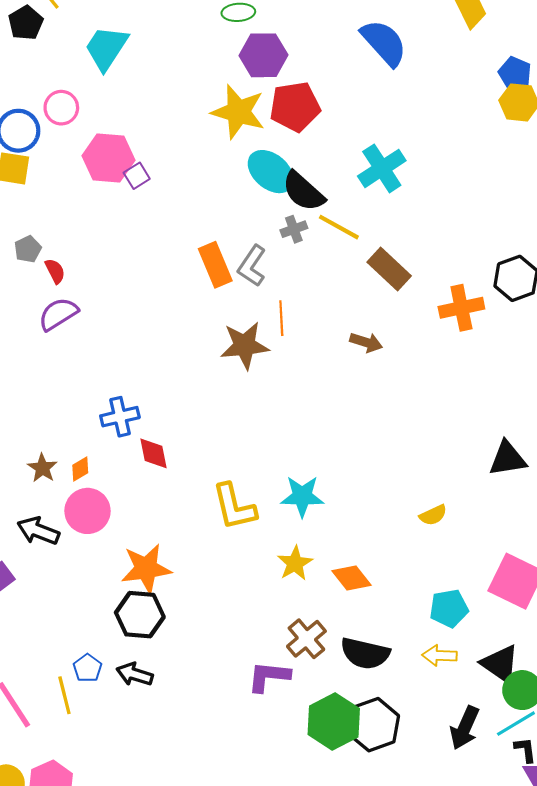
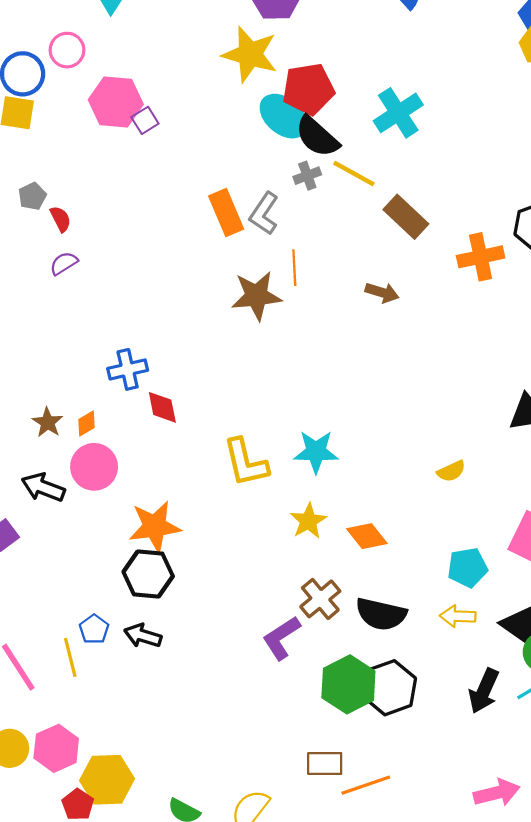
red pentagon: (295, 107) -> (308, 89), moved
purple semicircle: (58, 314) -> (64, 263), size x0.7
purple L-shape: (269, 676) -> (281, 638), turned -39

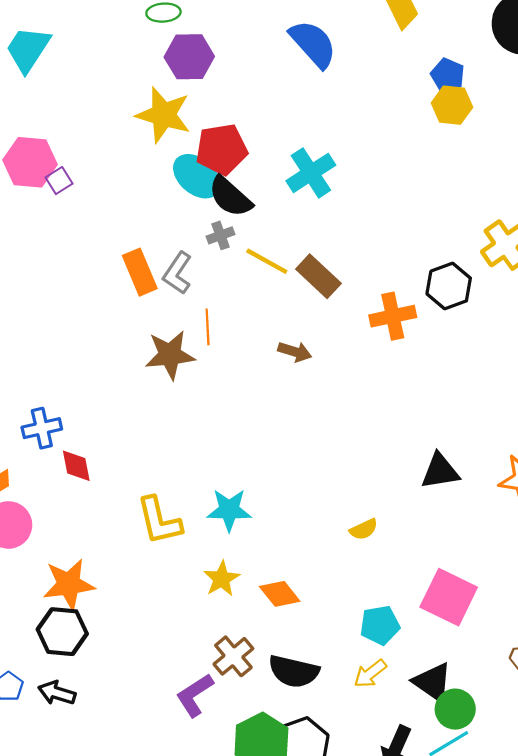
yellow line: (354, 173) -> (267, 261), moved
yellow arrow: (458, 616) -> (370, 674), turned -40

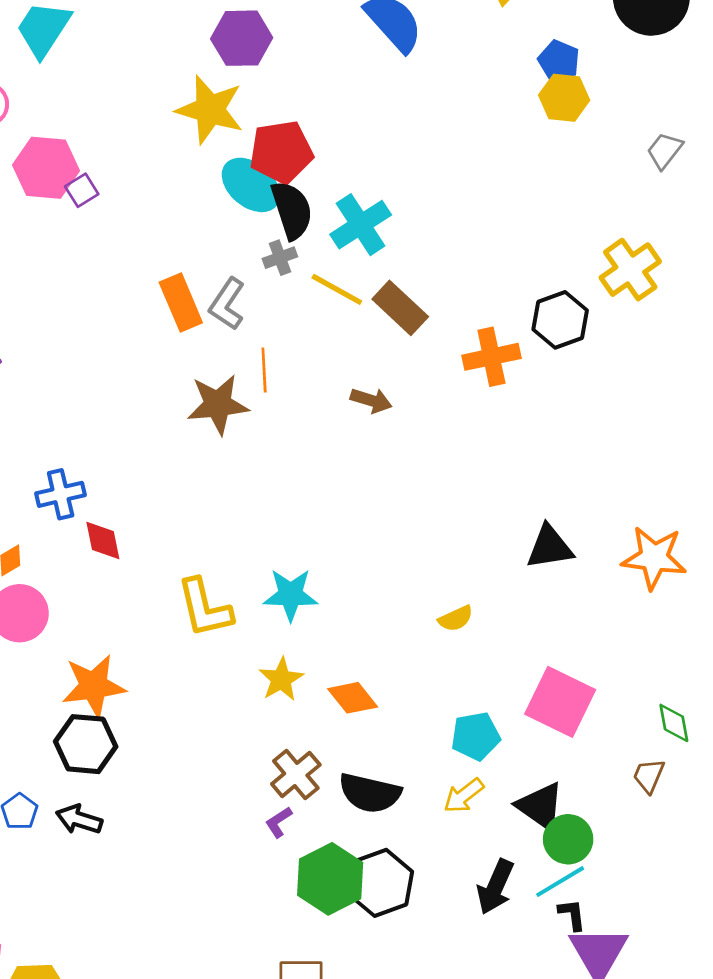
cyan cross: (311, 173) -> (361, 225), moved
black semicircle: (230, 197) -> (292, 210), turned -150
purple L-shape: (195, 695) -> (279, 822), moved, size x0.6

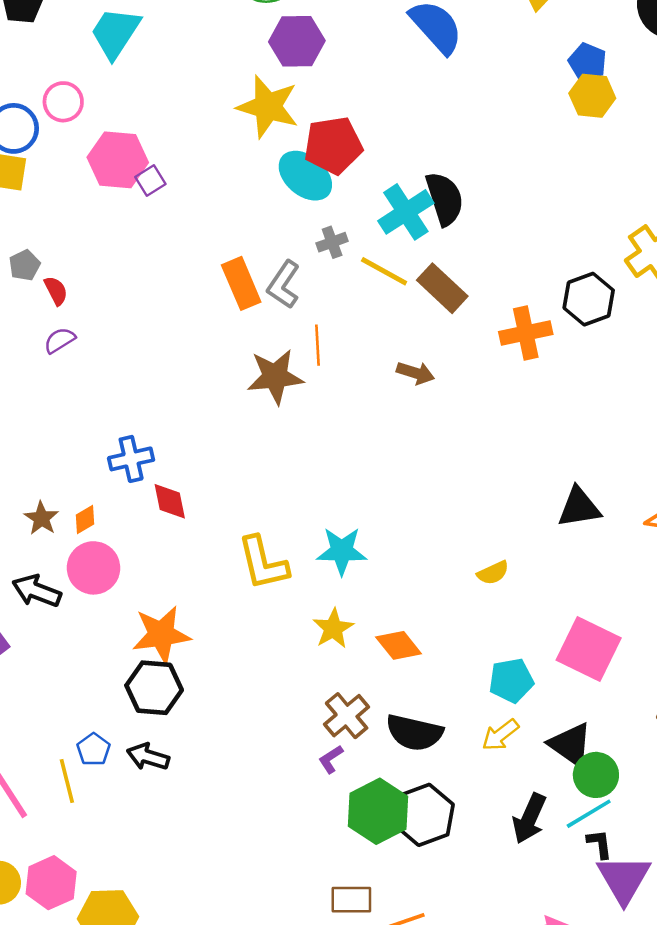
black semicircle: (292, 210) -> (445, 199), moved

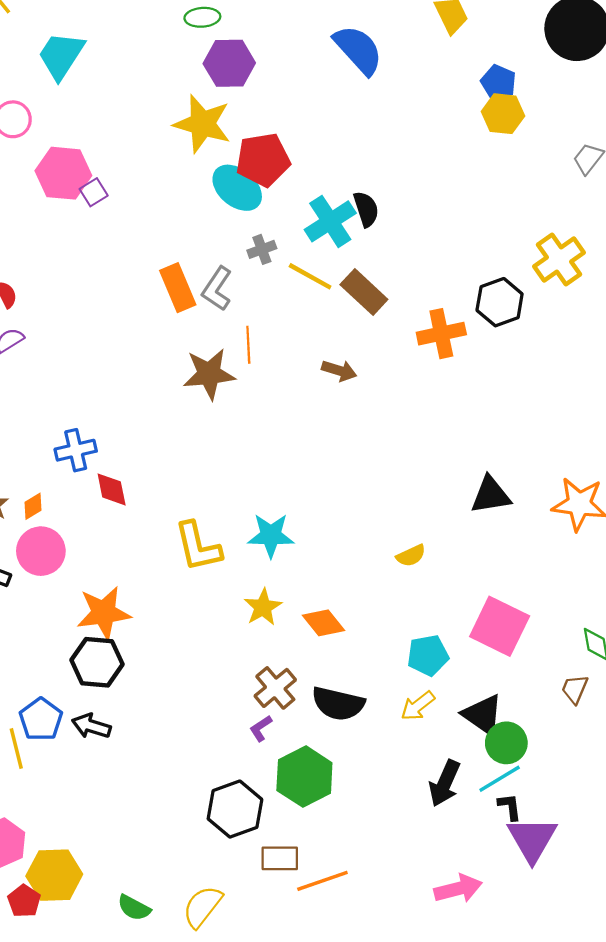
black semicircle: (445, 199) -> (366, 209), size x0.7
blue pentagon: (94, 750) -> (41, 719), size x1.4
black hexagon: (424, 815) -> (235, 809), moved

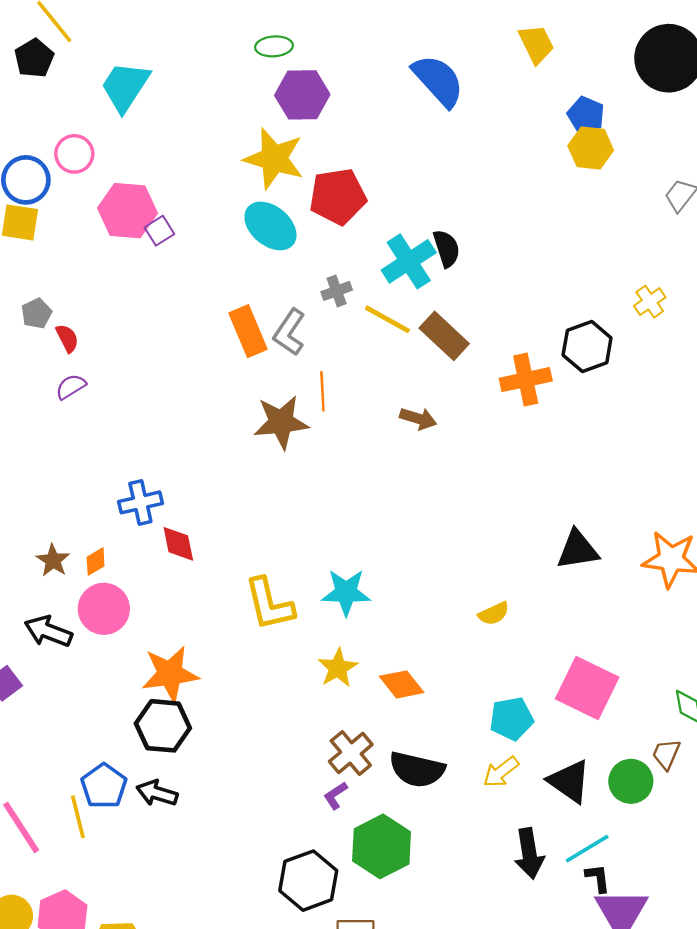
cyan ellipse: (237, 188) -> (270, 226), moved
yellow cross: (559, 260) -> (650, 302), size x0.6
green circle: (506, 743) -> (631, 781), moved
black arrow: (445, 783) -> (529, 853), turned -33

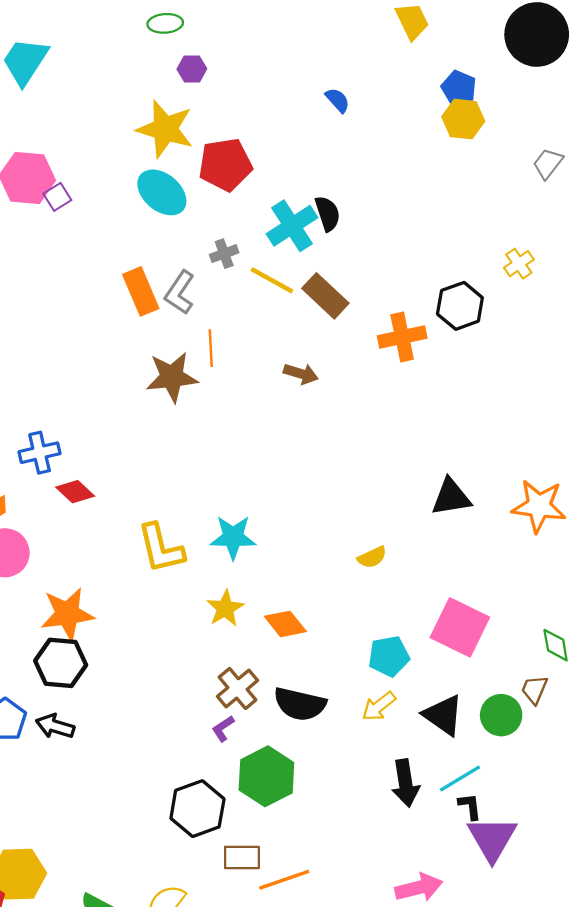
blue semicircle: (438, 81) -> (338, 100), moved, size x0.5
purple hexagon: (302, 95) -> (192, 69), size x0.6
red diamond: (178, 544) -> (75, 492), turned -36

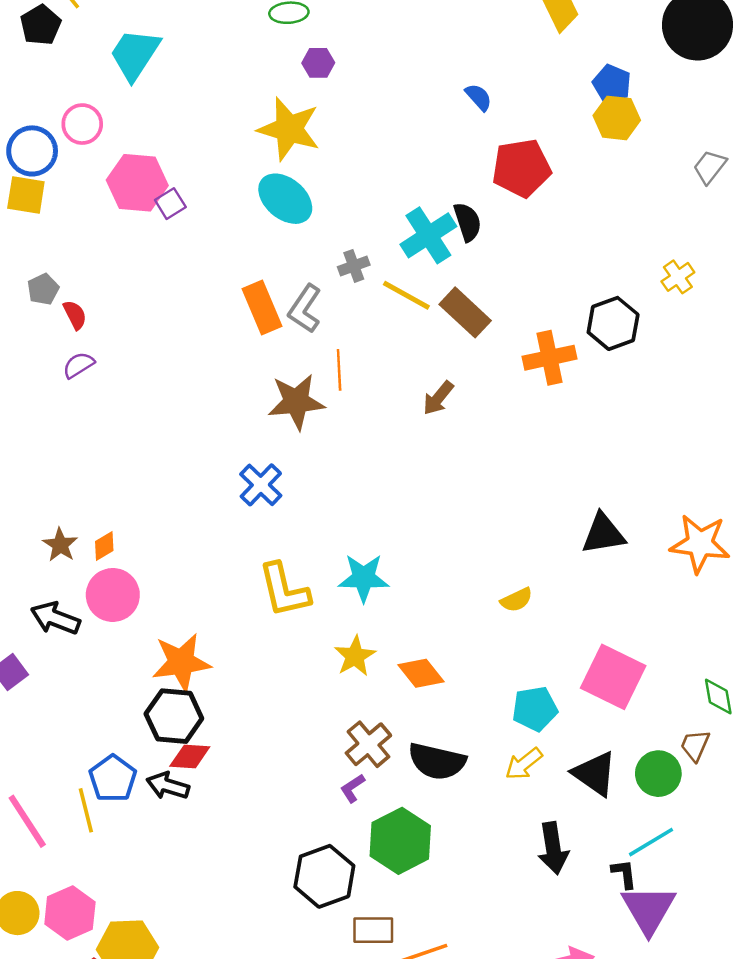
red pentagon: (225, 165) -> (521, 168), moved
brown arrow: (301, 374) -> (438, 398), turned 112
blue cross: (40, 453) -> (261, 485), moved, turned -33
red diamond: (75, 492) -> (190, 756), moved, turned -39
cyan line: (460, 779) -> (651, 842), moved

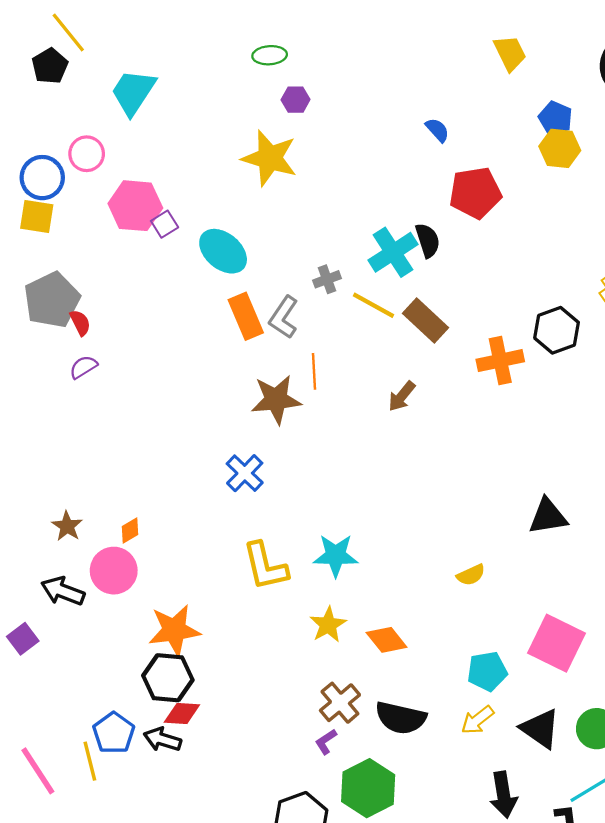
cyan ellipse: (285, 199) -> (223, 251), moved
gray pentagon: (43, 289) -> (52, 300), size x2.0
orange diamond: (104, 546) -> (130, 531), moved

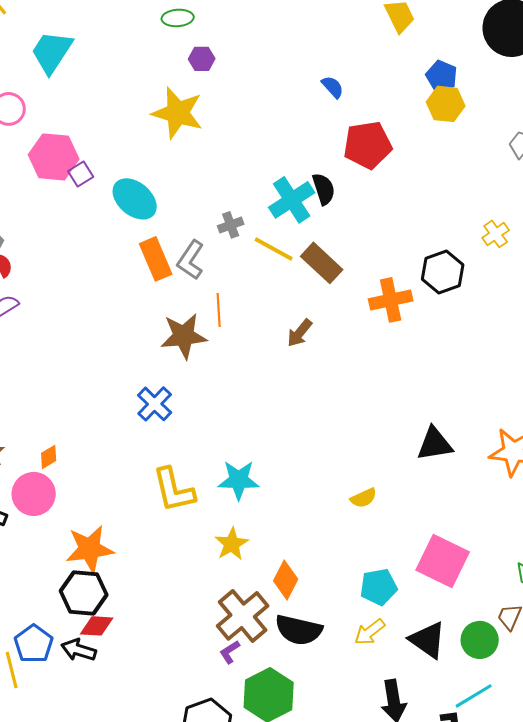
orange diamond: (387, 640) -> (286, 580), moved, turned 66
brown cross: (340, 703) -> (243, 616), size x1.4

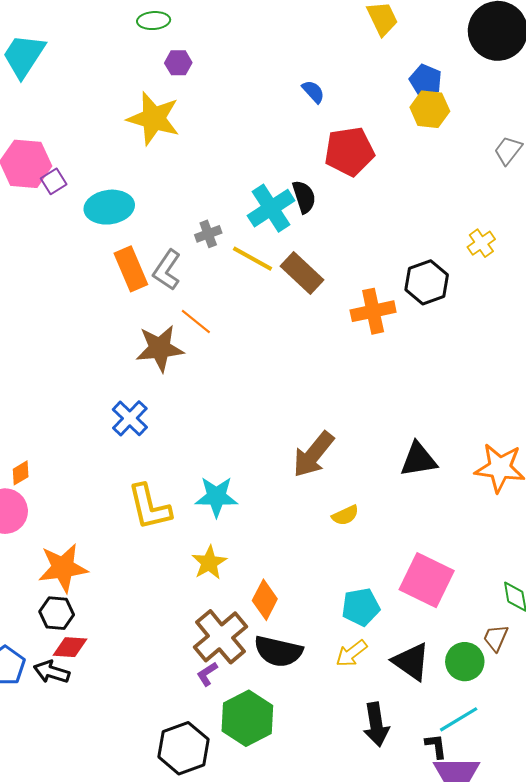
cyan ellipse: (135, 199) -> (109, 207), turned -48
orange line: (219, 310) -> (196, 321), turned -48
brown arrow: (300, 333) -> (313, 454), moved, size x1.6
black hexagon: (84, 593) -> (57, 613), size x0.7

